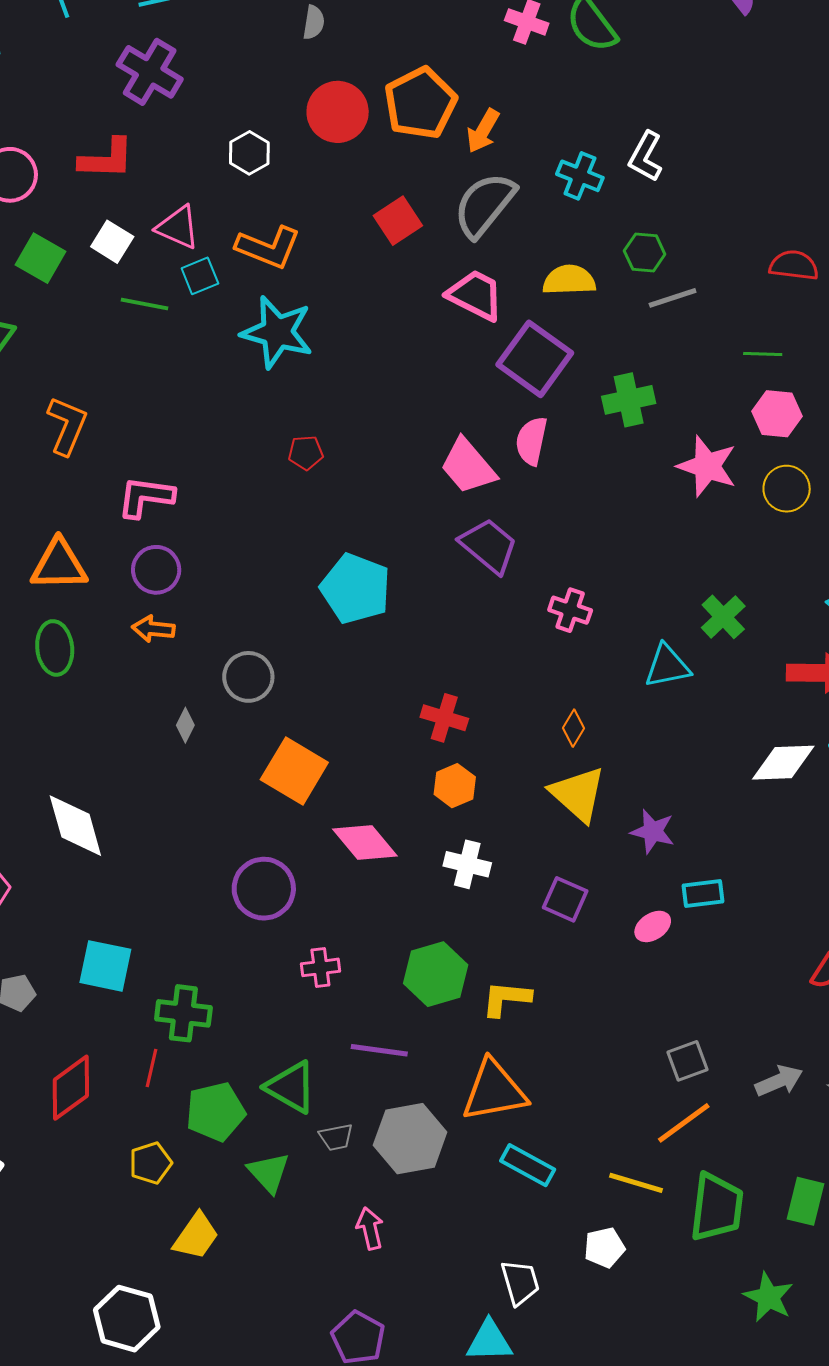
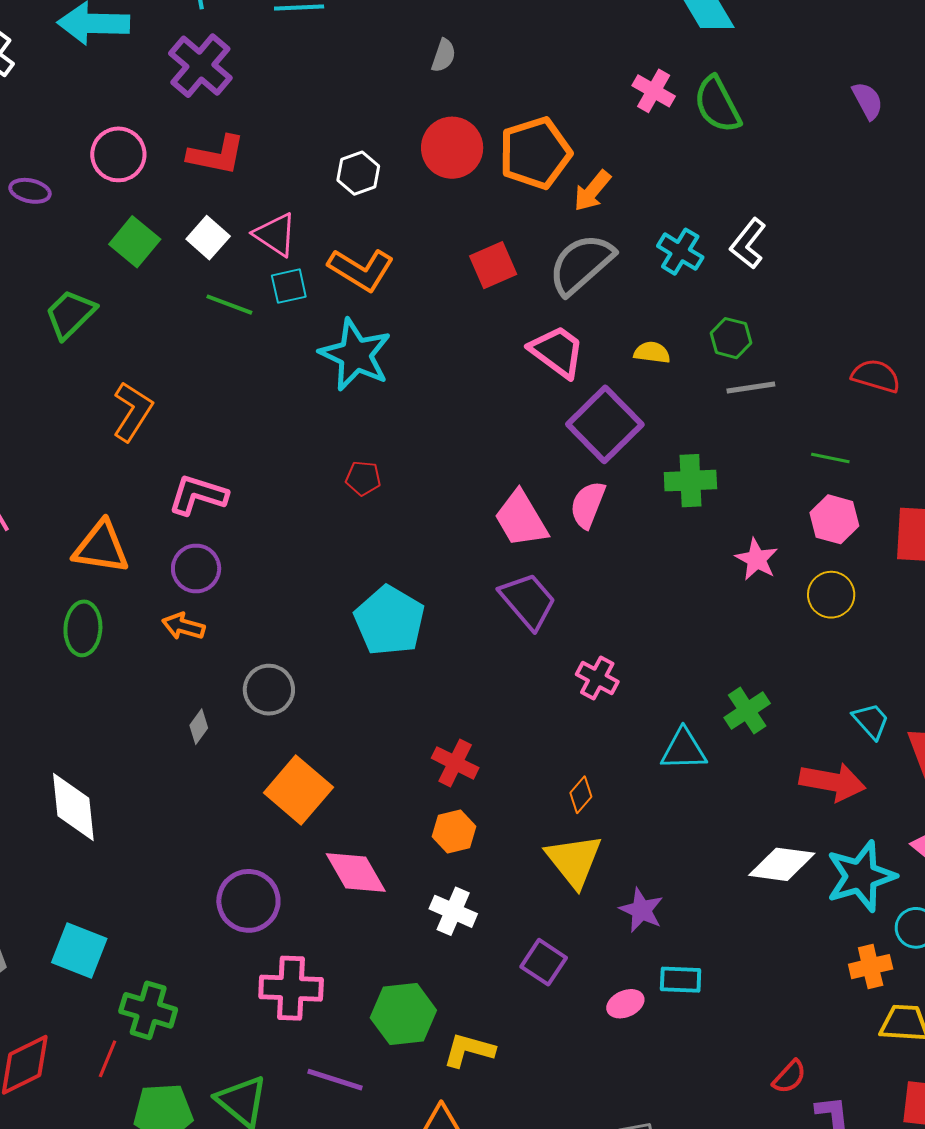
purple cross: (150, 72) -> (200, 66), moved
yellow semicircle: (569, 280) -> (652, 353), size x0.7
pink star: (707, 466) -> (757, 559), size x0.7
pink cross: (320, 967) -> (291, 988), size x1.6

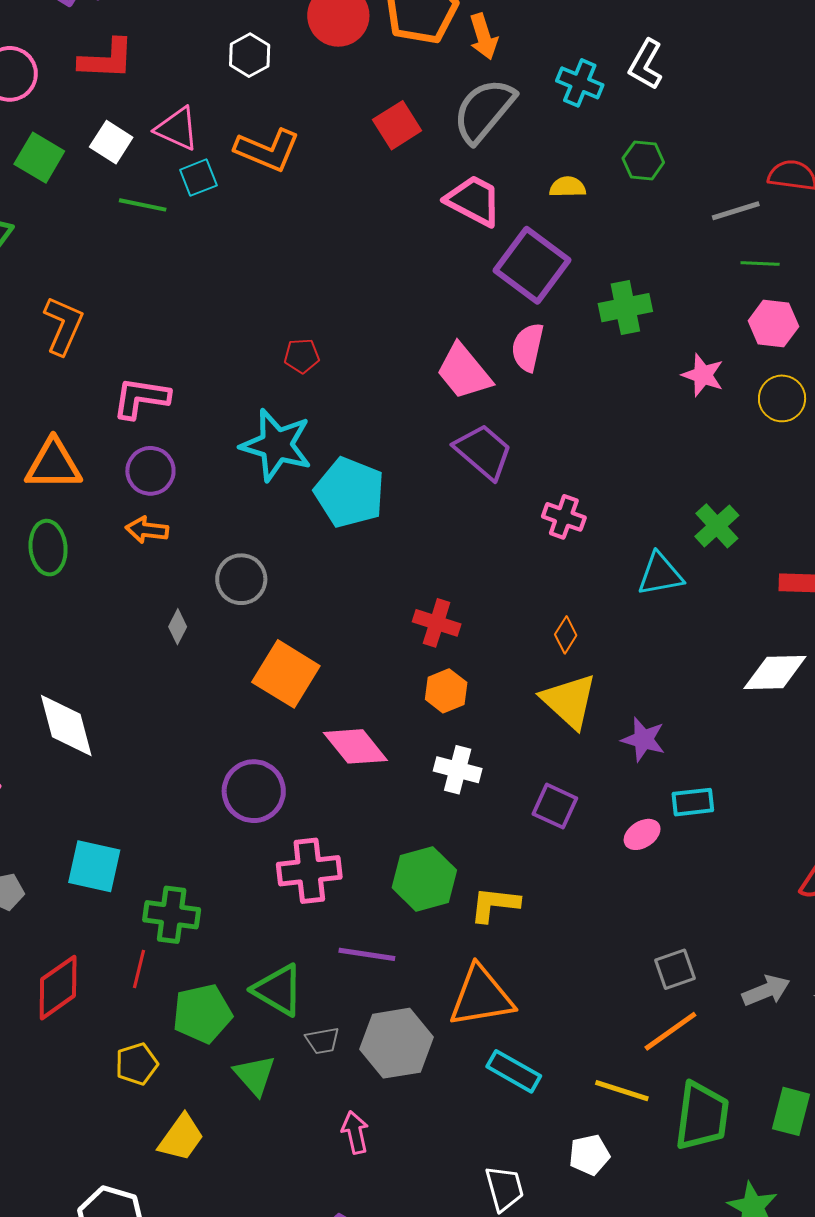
orange arrow: (592, 191) -> (483, 37), turned -48
cyan star: (355, 355) -> (276, 445), moved
gray line: (751, 388) -> (736, 211), moved

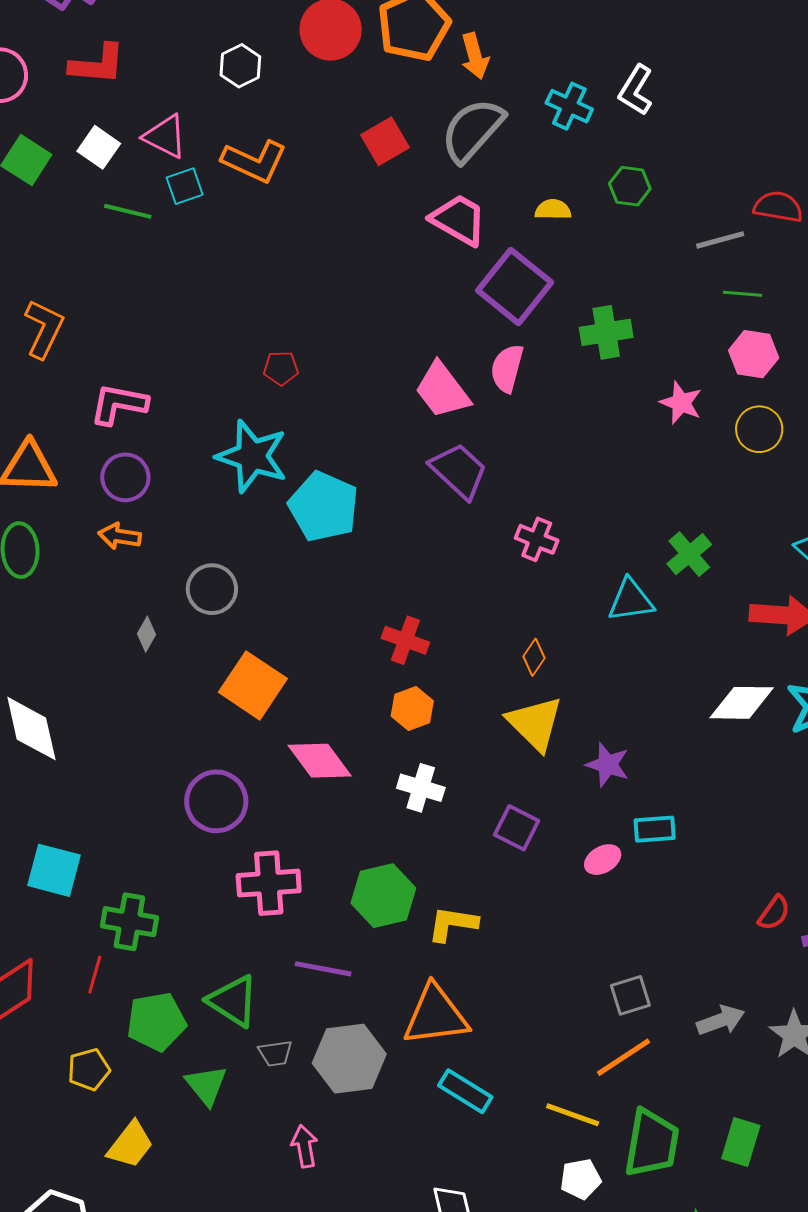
white pentagon: (589, 1155) -> (581, 1179), moved

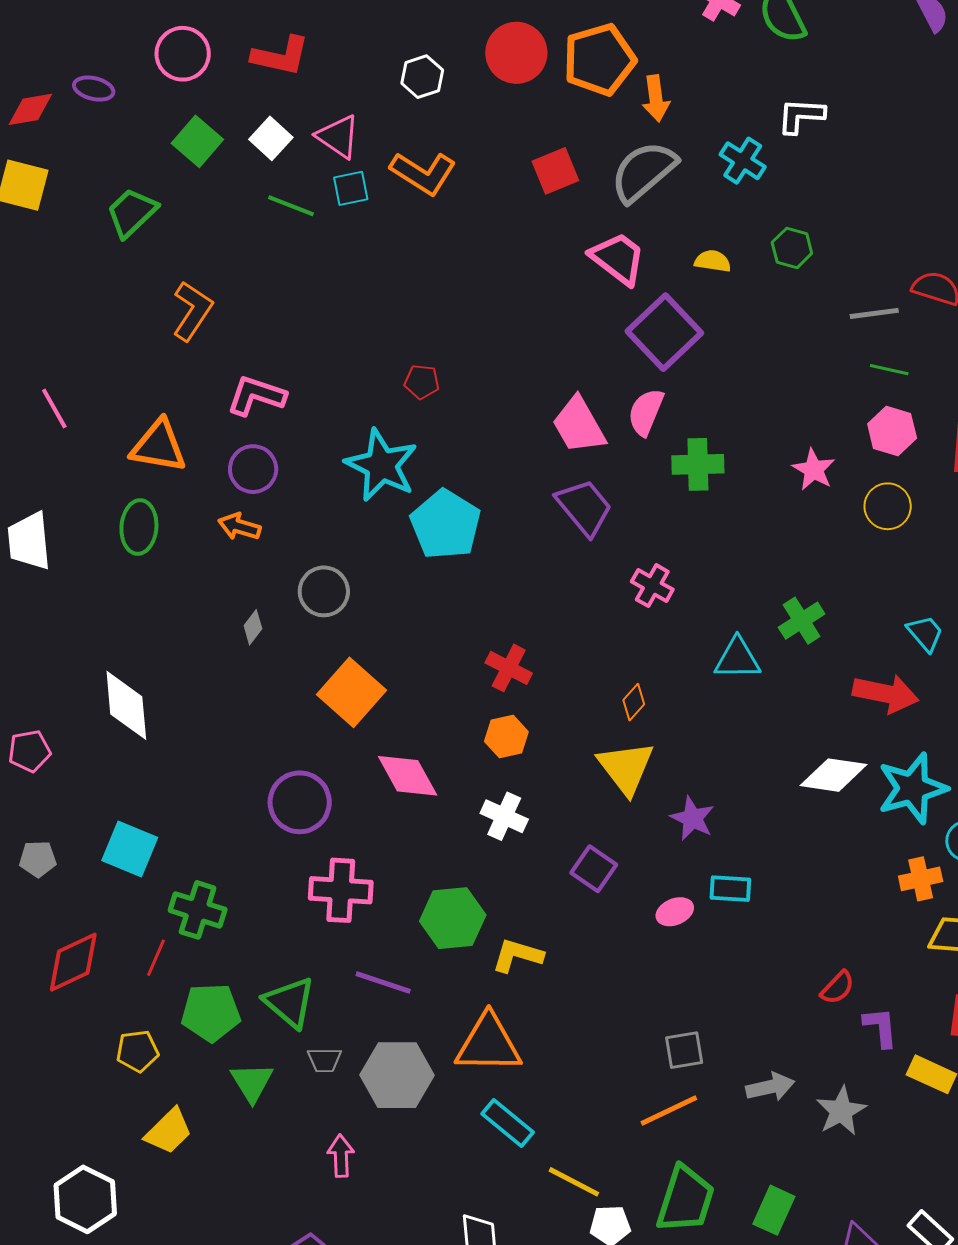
white L-shape: (636, 90) -> (801, 116), moved, turned 54
green cross: (606, 332) -> (698, 464), moved
yellow line: (573, 1115) -> (574, 1182), moved

